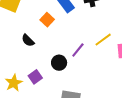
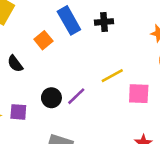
purple line: (78, 50) -> (76, 96), moved
purple square: (35, 77) -> (18, 112), turned 32

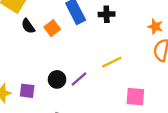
black semicircle: (15, 64) -> (28, 26), moved
pink square: (139, 94) -> (135, 97), moved

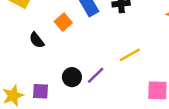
black semicircle: (28, 26) -> (37, 40), moved

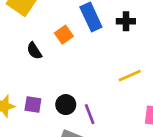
purple line: (96, 75) -> (90, 114), moved, turned -72
black circle: (72, 77) -> (66, 105), moved

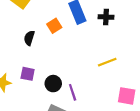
black semicircle: (34, 51) -> (29, 38), turned 48
purple square: (33, 104) -> (28, 74), moved

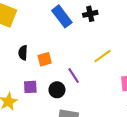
orange square: (54, 26) -> (45, 59), moved, turned 32
purple line: (73, 92) -> (74, 76), moved

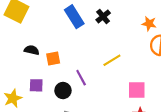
black cross: (90, 14) -> (103, 16), turned -32
black semicircle: (23, 53) -> (32, 50), turned 96

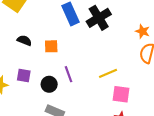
black cross: (103, 16) -> (99, 18), size x1.6
orange square: (53, 59) -> (51, 46), moved
yellow line: (112, 60) -> (108, 73), moved

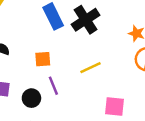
orange square: (51, 46) -> (43, 59), moved
yellow line: (108, 73) -> (90, 68), moved

